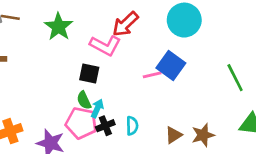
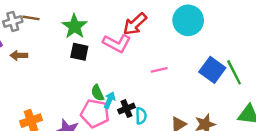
blue square: (171, 66) -> (212, 70), moved
black square: (89, 74) -> (79, 52), moved
black cross: (105, 126) -> (126, 109), moved

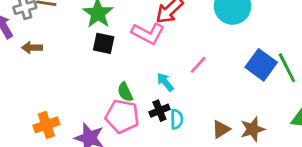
pink line: (159, 70) -> (198, 65), turned -35
cyan arrow: (110, 100) -> (165, 82), moved, turned -63

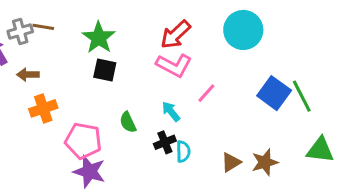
pink L-shape: (148, 33) -> (174, 65), moved
pink pentagon: (122, 116) -> (83, 141), moved
orange cross: (46, 125) -> (43, 108), moved

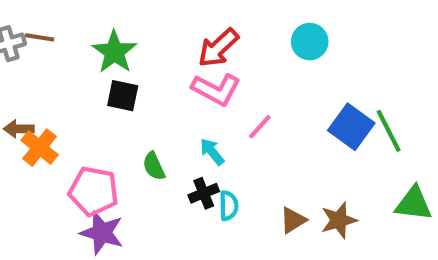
cyan circle: (243, 30) -> (310, 42), size x0.7
brown arrow: (28, 75) -> (19, 129), moved
orange cross: (43, 108) -> (40, 148), turned -32

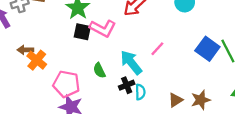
pink L-shape: (216, 89) -> (103, 28), moved
cyan arrow: (212, 152) -> (131, 62), size x1.6

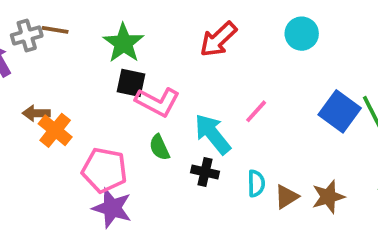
pink L-shape: (103, 28) -> (158, 102), moved
black cross: (127, 85) -> (205, 172), turned 35
cyan semicircle: (140, 92) -> (256, 183), moved

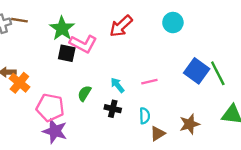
pink L-shape: (158, 102) -> (83, 44), moved
pink line: (256, 111) -> (149, 82), moved, turned 35
cyan arrow: (213, 134) -> (117, 85), size x0.6
green semicircle: (159, 147) -> (84, 93), turned 56
brown triangle: (287, 197) -> (158, 134), moved

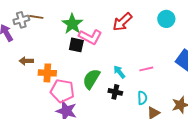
orange cross: (19, 83) -> (47, 73), moved, turned -36
green semicircle: (84, 93) -> (91, 79), size x1.5

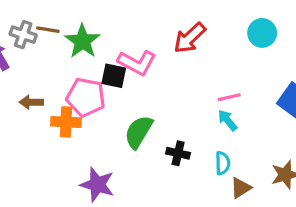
gray cross: (21, 20) -> (23, 35), turned 35
green star: (72, 24) -> (82, 41), moved
pink line: (146, 69) -> (229, 97), moved
cyan arrow: (119, 72) -> (228, 120), moved
pink pentagon: (62, 91) -> (86, 97), moved

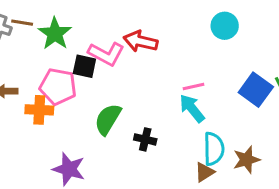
red arrow: (190, 38) -> (141, 41), moved, turned 56
cyan arrow: (228, 120) -> (192, 108), size x1.4
cyan semicircle: (223, 163) -> (214, 149), moved, size x1.5

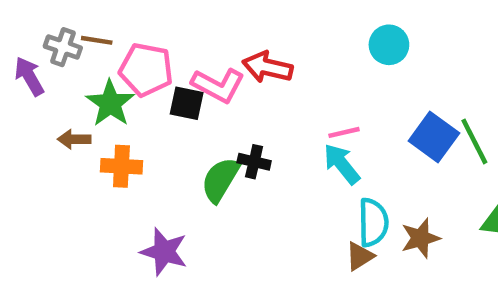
green star: (55, 34) -> (110, 103), moved
pink pentagon: (58, 86) -> (146, 70), moved
black cross: (145, 139) -> (254, 162), moved

